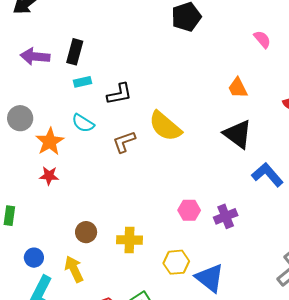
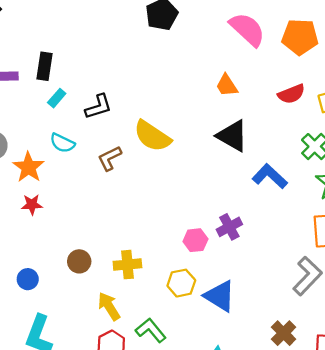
pink semicircle: (262, 39) -> (247, 29), size x1.8
cyan rectangle: (83, 82) -> (57, 98), turned -30
pink hexagon: (189, 210) -> (195, 240), moved
blue circle: (34, 258) -> (28, 279), moved
yellow arrow: (74, 269) -> (109, 306), moved

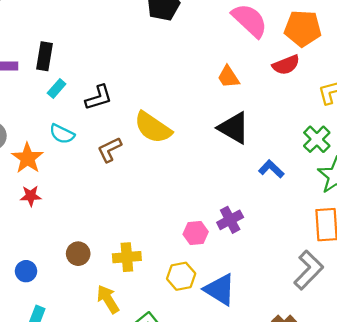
red semicircle: (291, 94) -> (286, 65), moved
blue L-shape: (270, 176) -> (271, 169), size x0.7

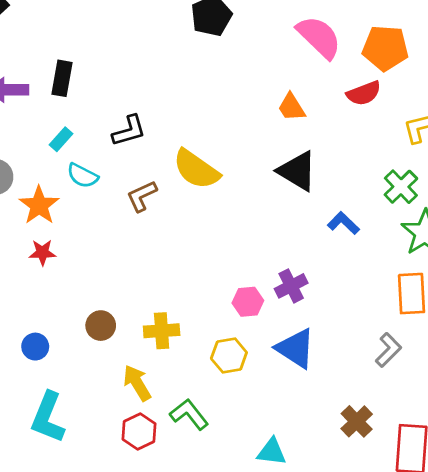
cyan rectangle: (57, 88) -> (61, 139), moved
gray L-shape: (309, 270) -> (388, 350), size x0.7
blue triangle: (220, 290) -> (296, 348), moved

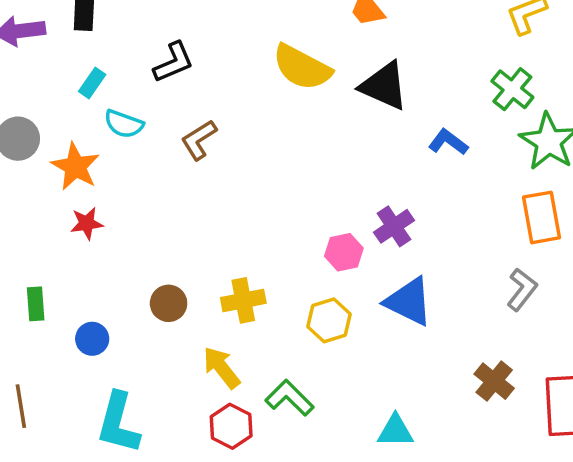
yellow semicircle: (196, 169) -> (302, 67), moved

